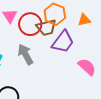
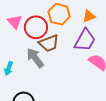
brown trapezoid: (46, 27) -> (49, 43), moved
purple trapezoid: (63, 42) -> (85, 40), moved

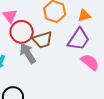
red circle: (36, 27) -> (22, 32), moved

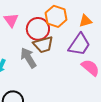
red circle: (22, 32) -> (38, 29), moved

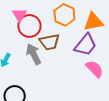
orange triangle: (85, 21) -> (93, 22), size x1.5
red circle: (38, 29) -> (29, 26), moved

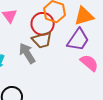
red circle: (29, 26) -> (43, 24), moved

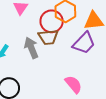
pink semicircle: (89, 63) -> (73, 84), moved

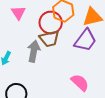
gray arrow: (31, 48) -> (34, 51), turned 40

